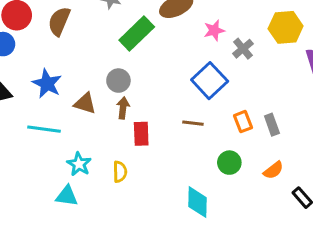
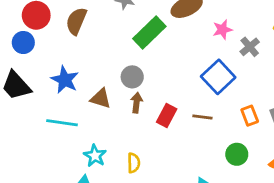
red rectangle: (141, 134) -> (167, 116), moved, turned 30

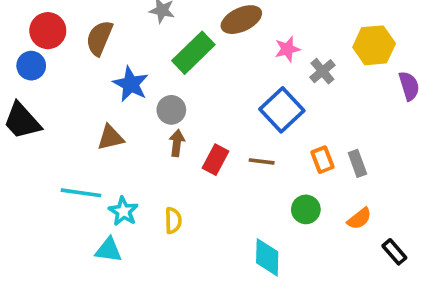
blue star: (65, 80) -> (131, 84), moved
brown triangle: (101, 98) -> (110, 138), moved, turned -30
cyan line: (62, 123) -> (81, 193), moved

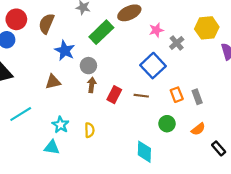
cyan line: (81, 193) -> (21, 114), moved, turned -40

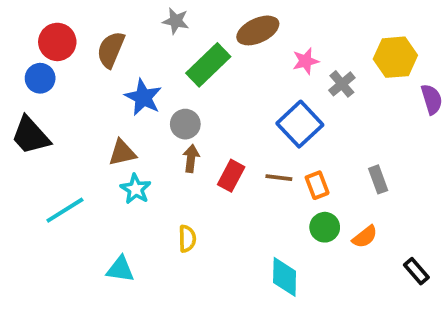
orange rectangle: (177, 95) -> (317, 185), moved
cyan star: (60, 125) -> (136, 189), moved
orange semicircle: (198, 129) -> (365, 237), moved

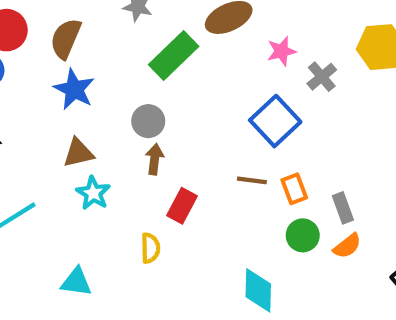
blue star: (143, 97) -> (74, 89), moved
red rectangle: (231, 176) -> (182, 206), moved
gray rectangle: (378, 179) -> (343, 208), moved

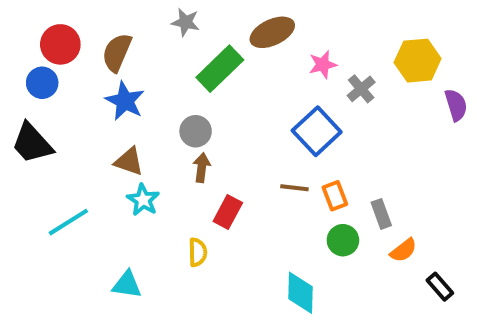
brown triangle: (78, 153) -> (129, 161), turned 32
orange semicircle: (347, 246) -> (403, 250), moved

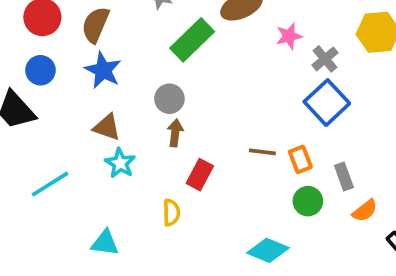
blue circle: (42, 83) -> (40, 70), moved
blue square: (317, 131) -> (327, 103), moved
cyan diamond: (301, 293) -> (268, 250), turned -69

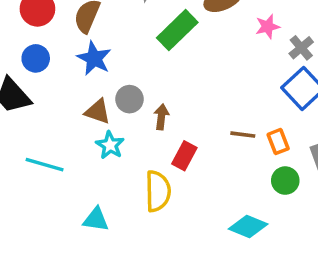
gray circle: (169, 99) -> (129, 99), moved
cyan line: (50, 184) -> (45, 165), turned 48
yellow semicircle: (171, 213) -> (158, 191), size x1.6

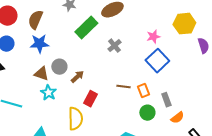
pink star: (268, 27) -> (153, 37), moved
gray cross: (301, 48) -> (114, 46), moved
blue star: (94, 58) -> (39, 44), turned -30
brown arrow: (161, 117) -> (77, 77), turned 40

